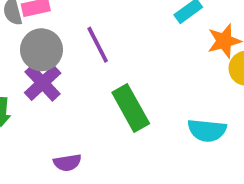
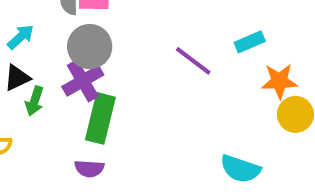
purple line: (98, 45) -> (193, 61), moved, turned -39
green rectangle: (131, 108) -> (100, 118), moved, turned 30

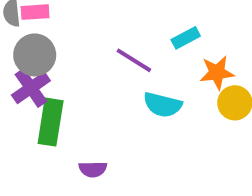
purple semicircle: (89, 169) -> (93, 169), moved
cyan semicircle: (240, 169) -> (163, 105), moved

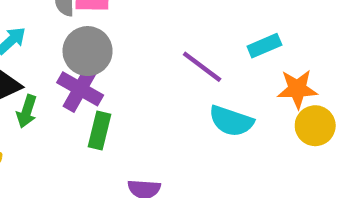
purple cross: (31, 88) -> (80, 89), turned -30
green rectangle: (51, 122) -> (100, 130), size x0.7

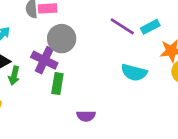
gray circle: (88, 51) -> (62, 39), moved
purple line: (202, 67) -> (122, 26), moved

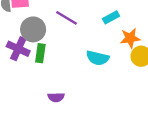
purple line: (122, 26) -> (66, 18), moved
green rectangle: (57, 84) -> (40, 53), moved

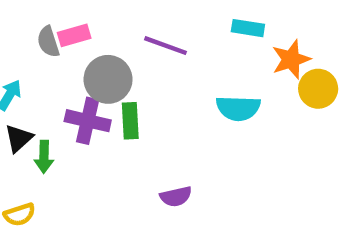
cyan rectangle: (111, 17) -> (248, 28), turned 49

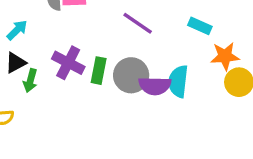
gray circle: (108, 79) -> (131, 75), moved
cyan semicircle: (238, 108) -> (178, 81), turned 80
purple semicircle: (176, 196) -> (155, 86), moved, size x1.4

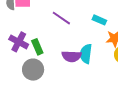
green rectangle: (99, 71) -> (37, 47), turned -35
gray circle: (131, 75) -> (33, 70), moved

